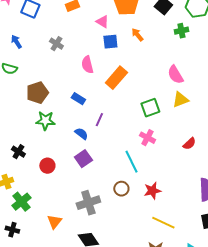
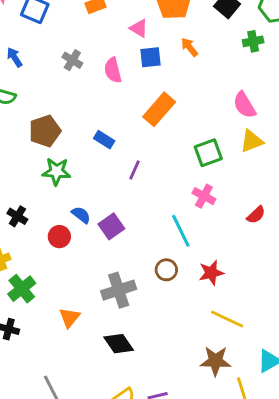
pink semicircle: (87, 65) -> (113, 70), moved
blue semicircle: (81, 134) -> (81, 215), moved
red semicircle: (189, 144) -> (256, 215), moved

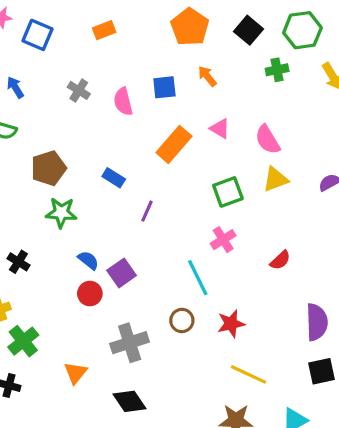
pink triangle: (139, 28) -> (220, 129), moved
pink cross: (204, 196) -> (223, 240), turned 30
red circle: (59, 237) -> (90, 294), moved

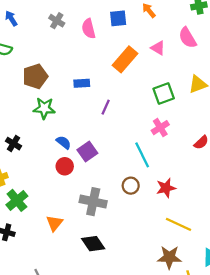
pink semicircle: (268, 140) -> (188, 38), moved
blue rectangle: (114, 178) -> (82, 83), turned -35
gray cross: (130, 343) -> (93, 202), turned 30

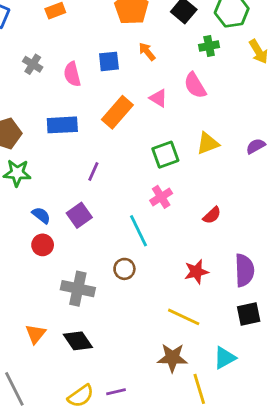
blue rectangle: (82, 83) -> (62, 125), moved, size x1.5
purple square: (87, 151) -> (79, 215), moved
red star: (166, 188) -> (196, 272), moved
orange triangle: (54, 223) -> (36, 334), moved

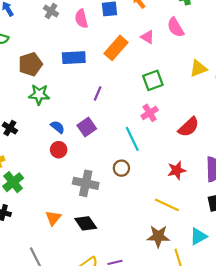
yellow triangle: (208, 143) -> (198, 68), moved
red semicircle: (212, 215) -> (189, 127), size x1.5

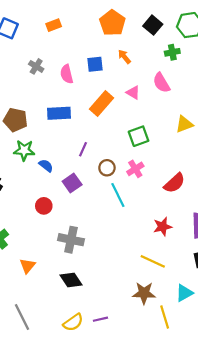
brown pentagon: (30, 64) -> (15, 120), turned 30
blue semicircle: (58, 127) -> (46, 166), moved
brown circle: (121, 168) -> (107, 168), moved
orange triangle: (53, 218) -> (27, 266), moved

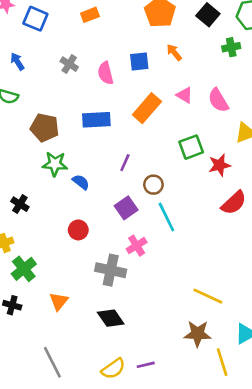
pink semicircle: (161, 83) -> (218, 100), moved
pink cross: (135, 169) -> (137, 246), moved
purple square: (72, 183) -> (126, 208), moved
red star: (163, 227) -> (220, 165), moved

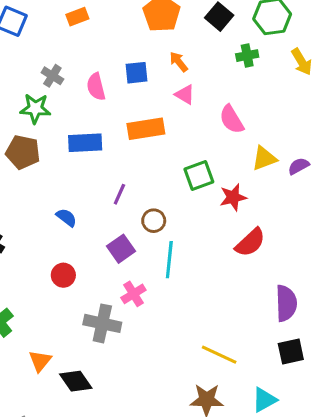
pink triangle: (185, 95) -> (185, 94), moved
orange rectangle: (147, 108) -> (146, 129), turned 40
green star: (55, 164) -> (35, 108), moved
cyan line: (166, 217) -> (169, 260), turned 32
black diamond: (111, 318) -> (76, 381), moved

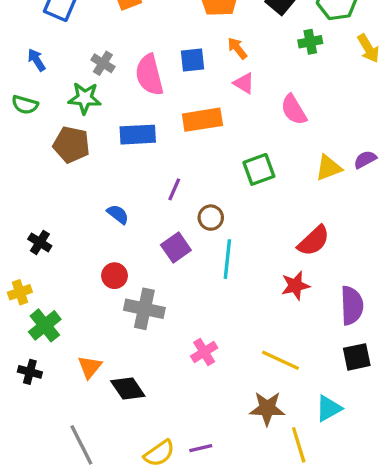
pink semicircle: (96, 87) -> (149, 75), size x1.4
yellow triangle: (264, 158) -> (329, 168), moved
red star: (233, 197) -> (295, 286), moved
pink cross: (133, 294) -> (204, 352), moved
gray cross: (102, 323) -> (144, 309), moved

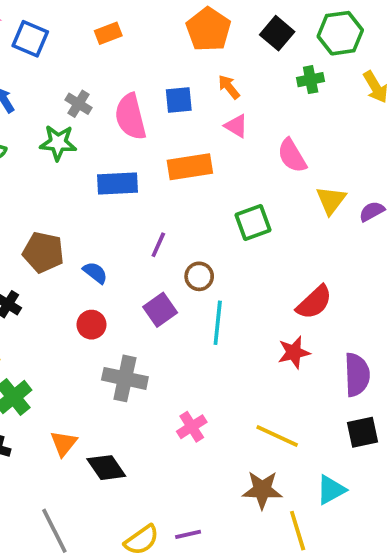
brown pentagon: (71, 145) -> (43, 252), moved
yellow triangle: (329, 168) -> (331, 200), moved, turned -32
red circle: (115, 276) -> (91, 325), moved

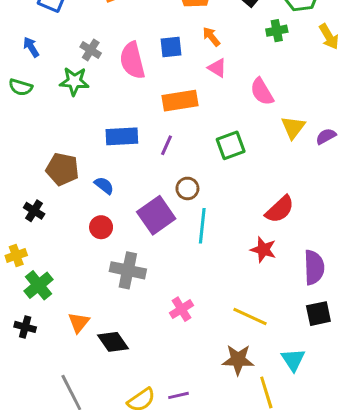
blue rectangle: (117, 184) -> (122, 136), moved
purple line: (158, 245) -> (167, 145), moved
purple square: (160, 310) -> (156, 215), size x1.4
red star: (294, 352) -> (263, 250), turned 30
cyan triangle: (331, 490) -> (293, 360), turned -35

